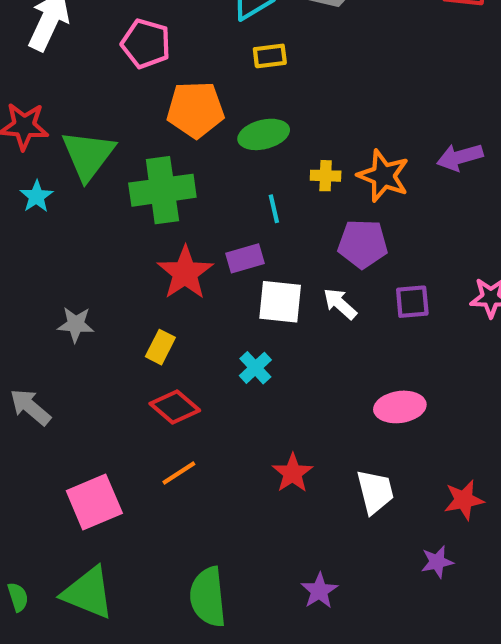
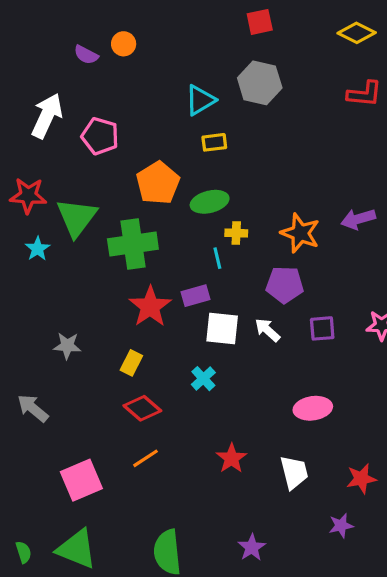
pink pentagon: (146, 44) -> (100, 136), moved
orange pentagon: (195, 110) -> (158, 183), turned -30
yellow cross: (326, 176) -> (236, 233), moved

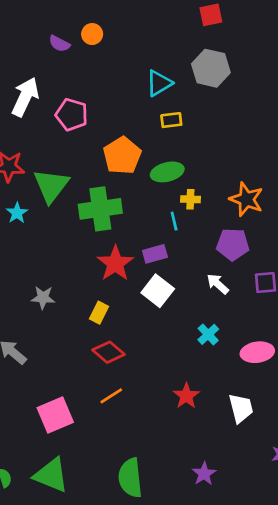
white square: (222, 328) -> (158, 291), moved, turned 32
cyan cross: (203, 379) -> (208, 334), moved

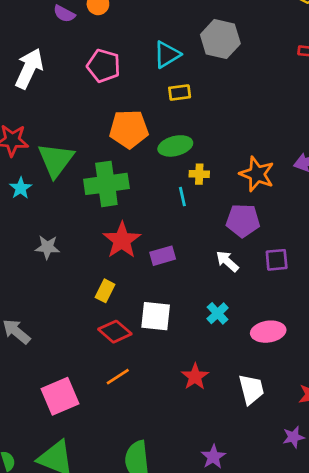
pink pentagon: (72, 115) -> (104, 66), moved
orange pentagon: (122, 156) -> (129, 129), turned 30
purple rectangle: (155, 254) -> (163, 256), moved
white square: (158, 291) -> (156, 316), moved, turned -32
gray star: (43, 298) -> (47, 247), moved

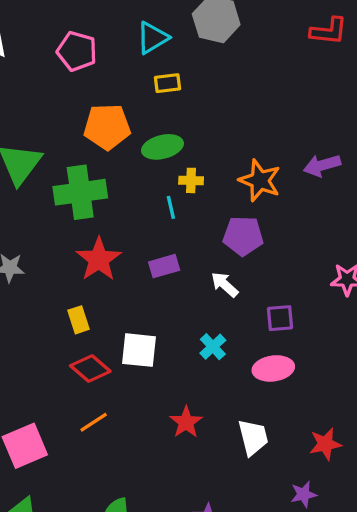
purple rectangle: (163, 256) -> (164, 266), moved
purple square: (277, 260) -> (280, 318), moved
yellow rectangle: (105, 291) -> (79, 320), turned -45

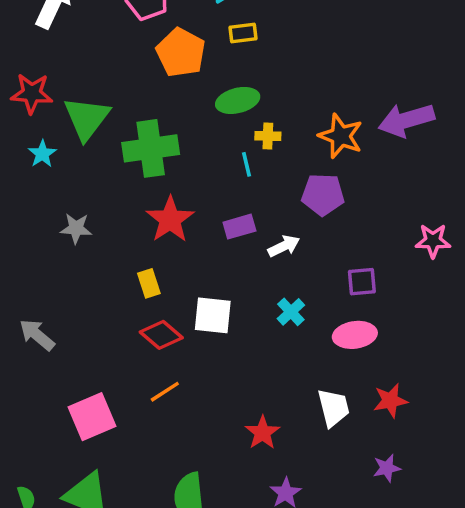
orange pentagon: (107, 127) -> (181, 53), moved, turned 30
purple arrow: (322, 165) -> (406, 120), size x1.4
white arrow: (225, 285) -> (284, 246), moved, turned 112
red star: (186, 422) -> (262, 433), moved
red star: (325, 444) -> (390, 401), moved

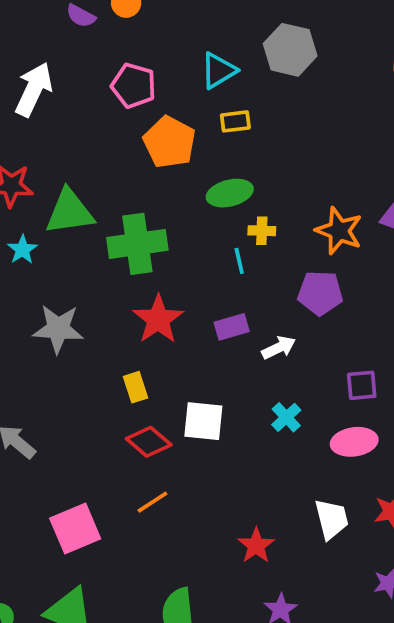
green triangle: (87, 118) -> (70, 212), turned 45
gray star: (76, 228) -> (58, 329), size x1.5

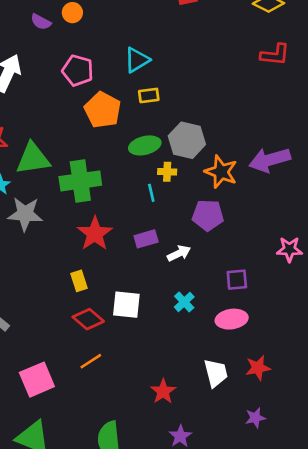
gray hexagon: (290, 50) -> (187, 140), moved
gray star: (58, 329) -> (25, 214), moved

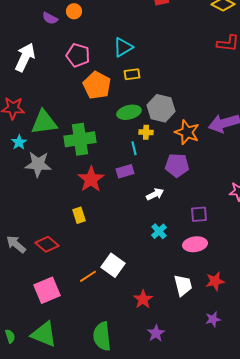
purple rectangle: (146, 239) -> (125, 171), moved
white square: (126, 305) -> (113, 265), moved, turned 30
red diamond: (88, 319) -> (47, 244), moved

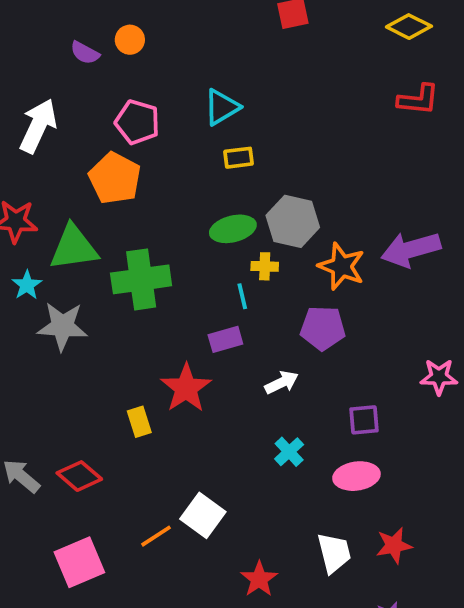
orange pentagon: (97, 85) -> (115, 178), moved
red star: (91, 179) -> (186, 388), moved

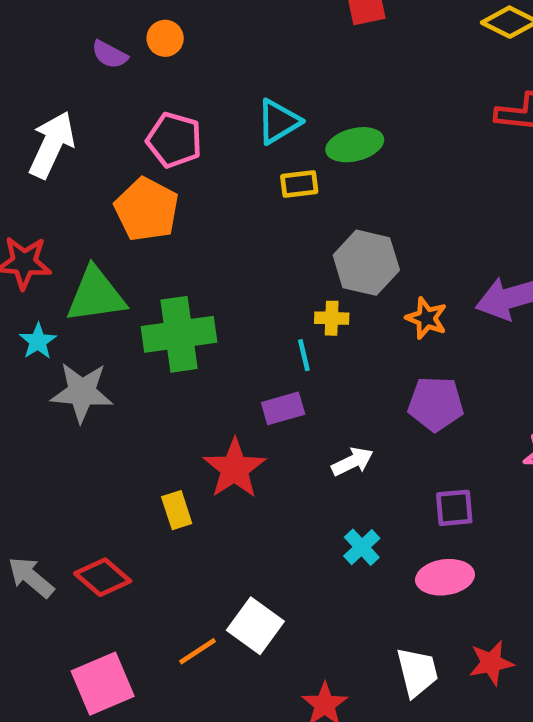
green ellipse: (233, 229) -> (355, 145), moved
orange star: (342, 266) -> (426, 318), size x0.7
purple pentagon: (323, 328) -> (436, 404), moved

